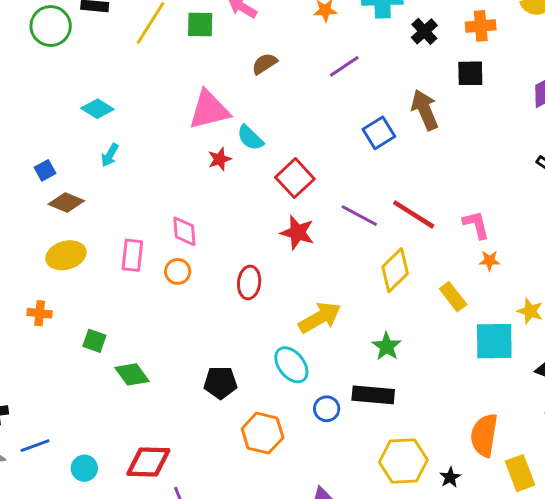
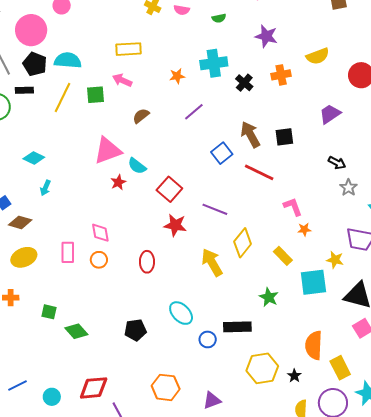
black square: (470, 73) -> (284, 137), moved
red line: (414, 214) -> (259, 172), moved
yellow arrow: (320, 318) -> (212, 262), moved, turned -84
green star: (387, 346) -> (269, 297), moved
orange hexagon: (263, 433) -> (166, 387), moved

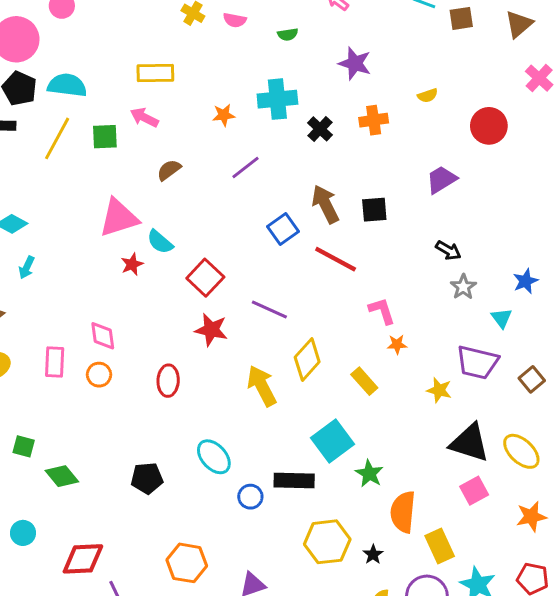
yellow semicircle: (318, 56) -> (428, 96), size x0.6
cyan square: (313, 282) -> (333, 441), moved, turned -32
green star: (269, 297) -> (369, 474), moved
cyan circle: (52, 397) -> (23, 533), moved

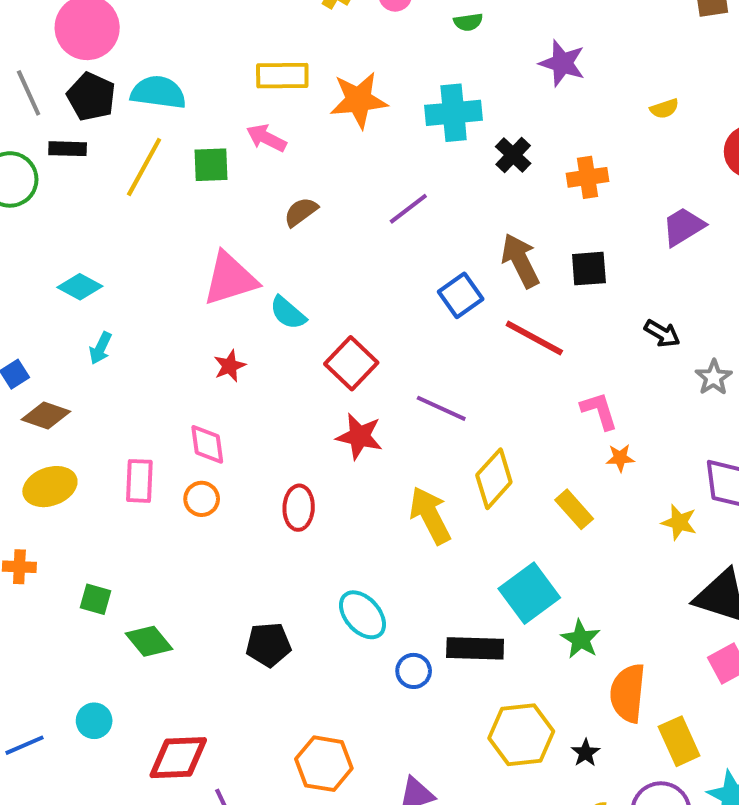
orange star: (224, 115) -> (359, 100), moved, size x1.8
orange cross: (374, 120) -> (587, 177), moved
black arrow: (448, 250) -> (662, 333), moved
red star: (132, 264) -> (230, 366), moved

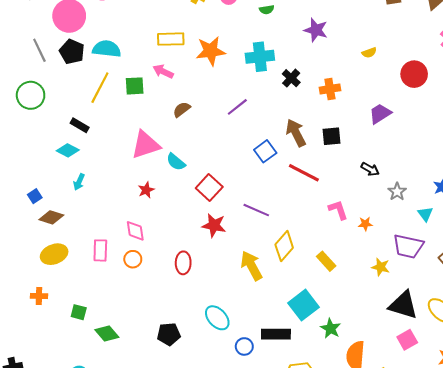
black rectangle: (68, 149) -> (80, 125), moved, turned 30
orange star: (620, 458) -> (365, 224), moved

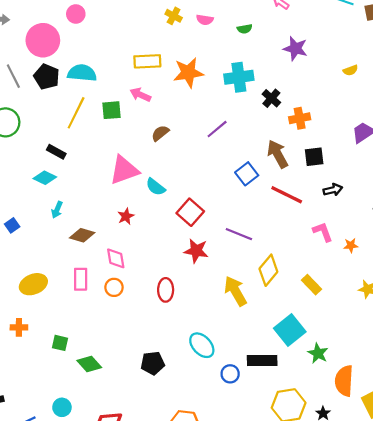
orange cross: (330, 89) -> (300, 118), moved
black arrow: (370, 169) -> (333, 190), moved, turned -42
brown diamond: (51, 217) -> (82, 235), moved

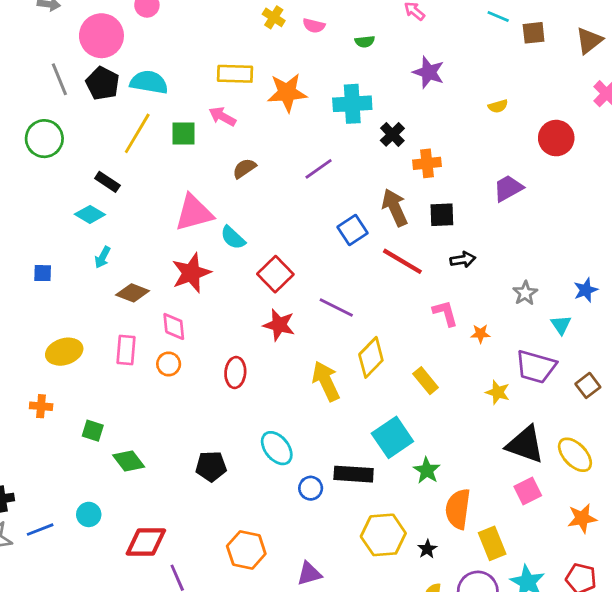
red star: (126, 216) -> (191, 273), size x1.8
blue square: (12, 225) -> (43, 273), turned 32

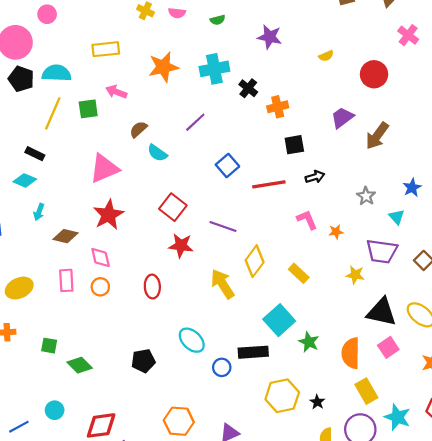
yellow rectangle: (235, 74) -> (106, 49), moved
brown arrow: (395, 208) -> (377, 136), moved, turned -112
cyan semicircle: (233, 238) -> (157, 153), moved
red line: (402, 261) -> (269, 184), turned -32
orange semicircle: (458, 509) -> (351, 353), moved

